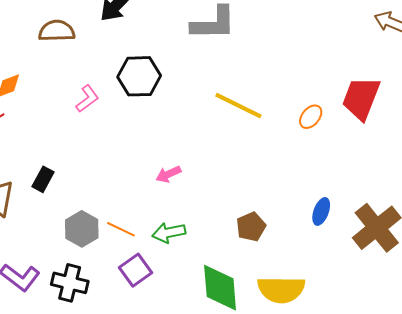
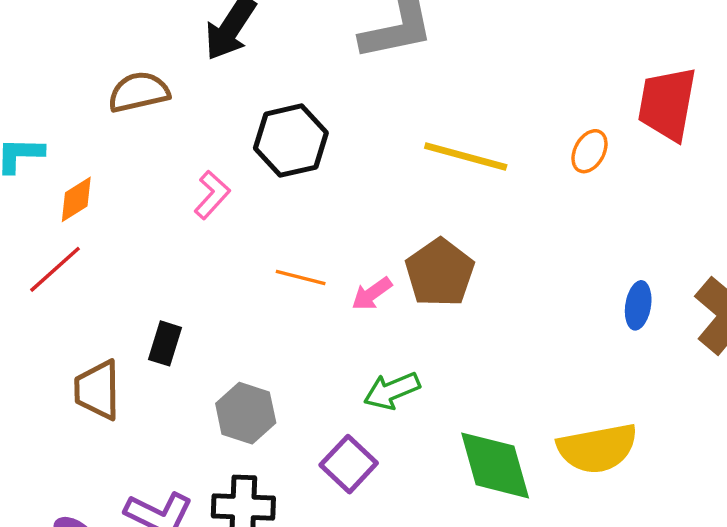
brown pentagon: (251, 227) -> (440, 273), moved, size x1.4
orange line: (121, 229) -> (301, 278), moved

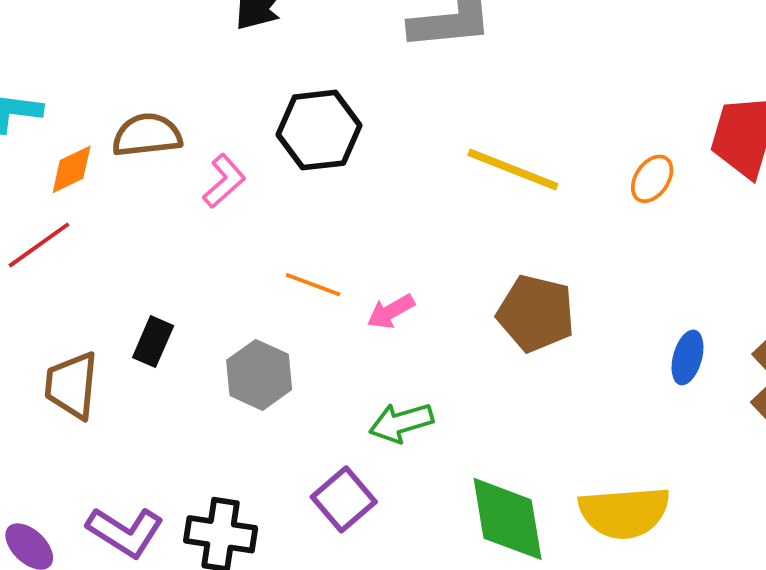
brown semicircle: (139, 92) -> (147, 135), moved
brown pentagon: (440, 273) -> (536, 313), moved, turned -30
gray hexagon: (246, 413) -> (259, 375), moved

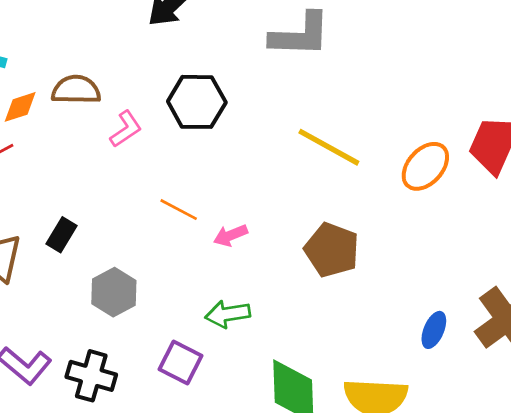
orange ellipse: (652, 179) -> (425, 166), size x1.5
blue ellipse: (688, 357) -> (434, 330), moved
gray hexagon: (259, 375) -> (114, 292), moved
purple square: (344, 499) -> (181, 363), turned -30

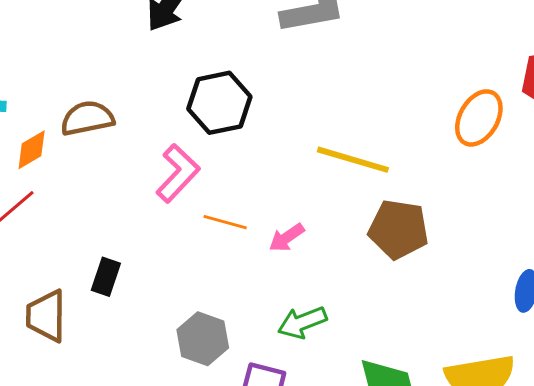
pink L-shape: (126, 129) -> (178, 173), moved, size x1.4
yellow line: (329, 147) -> (353, 160), moved
gray hexagon: (114, 292) -> (203, 339), moved

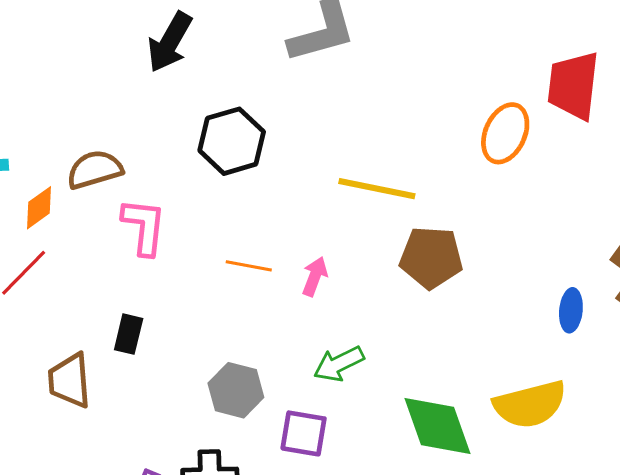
pink L-shape: (178, 173) -> (144, 227), moved, turned -32
pink arrow: (287, 238) -> (315, 276), turned 150

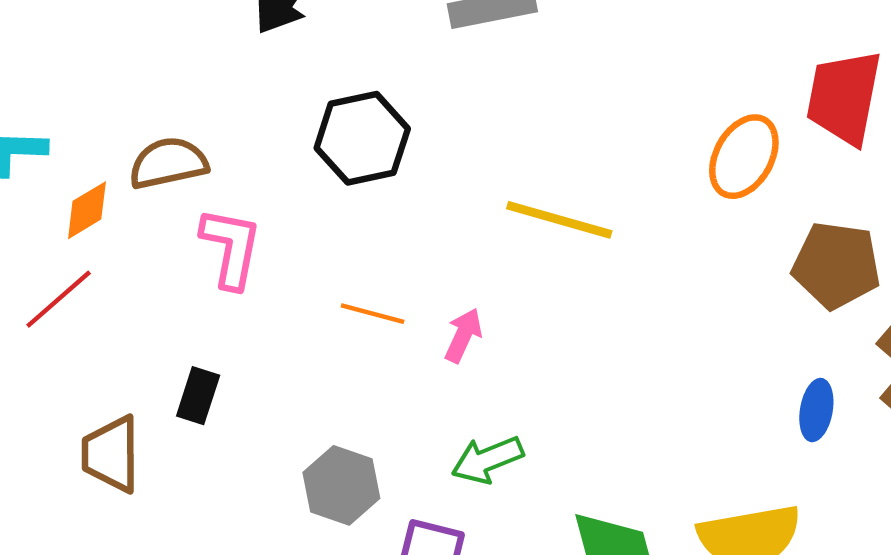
brown pentagon: (431, 257) -> (836, 265), moved

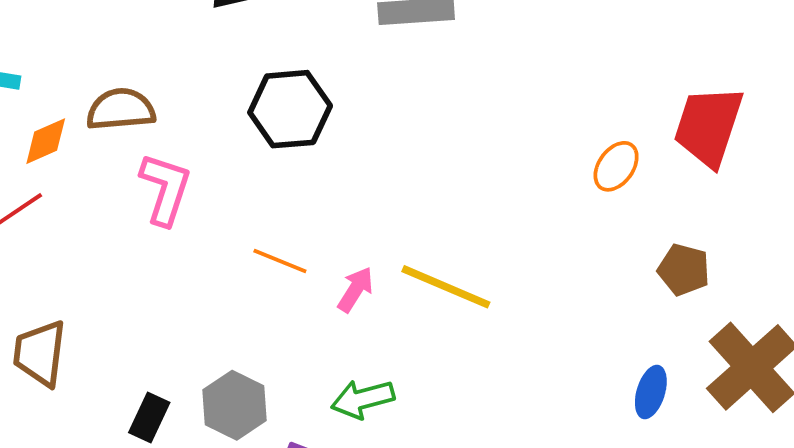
orange ellipse: (744, 157) -> (616, 166), size x0.7
yellow line: (559, 220) -> (446, 287), moved
brown pentagon: (836, 265) -> (684, 270), size x0.7
black rectangle: (198, 396) -> (149, 417), moved

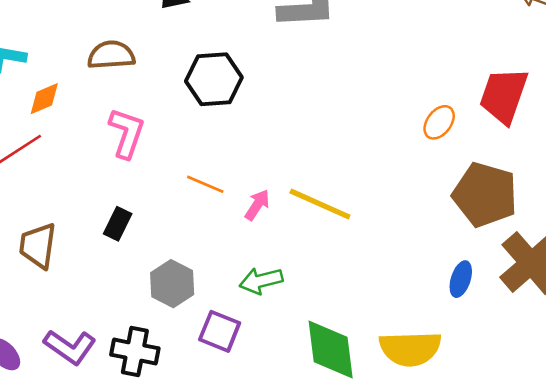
brown semicircle: (121, 109) -> (111, 55), moved
brown pentagon: (684, 270) -> (485, 195), size x1.8
black rectangle: (149, 417) -> (118, 224), moved

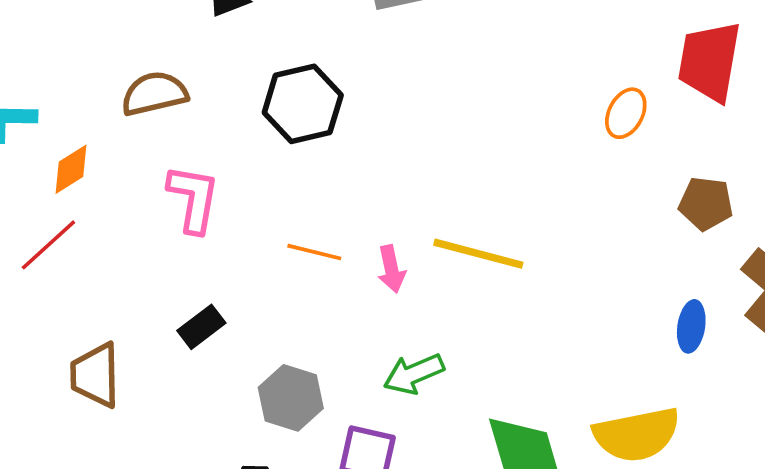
brown pentagon: (485, 195) -> (706, 204), size x0.6
pink arrow: (257, 205) -> (391, 269), turned 144
black rectangle: (118, 224) -> (201, 327), turned 36

